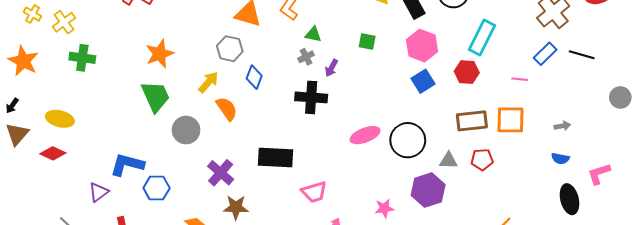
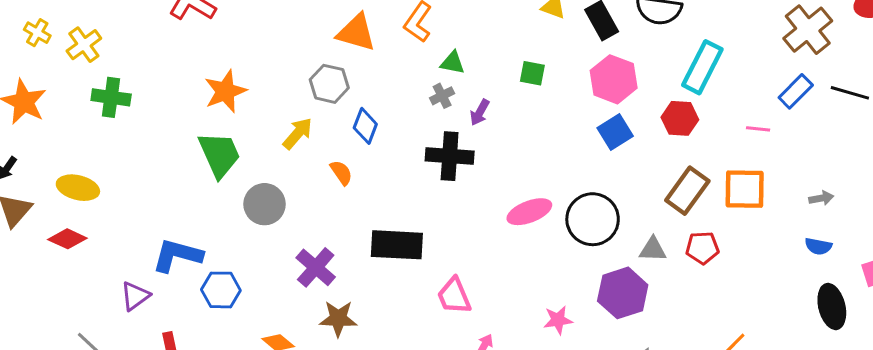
orange semicircle: (227, 109) -> (341, 173), moved, size x0.7
brown rectangle: (472, 121) -> (687, 191), turned -48
pink trapezoid: (314, 192) -> (454, 296), turned 84

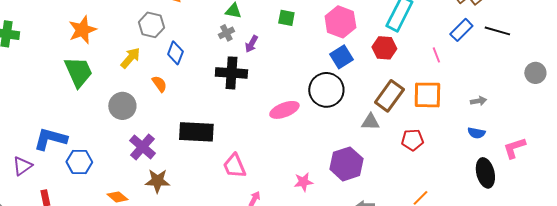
pink line: (758, 129) -> (436, 55), turned 63
gray circle: (265, 204) -> (122, 106), moved
black circle: (593, 219) -> (326, 90), moved
red pentagon: (702, 248) -> (412, 140), moved
gray triangle: (653, 249) -> (370, 122), moved

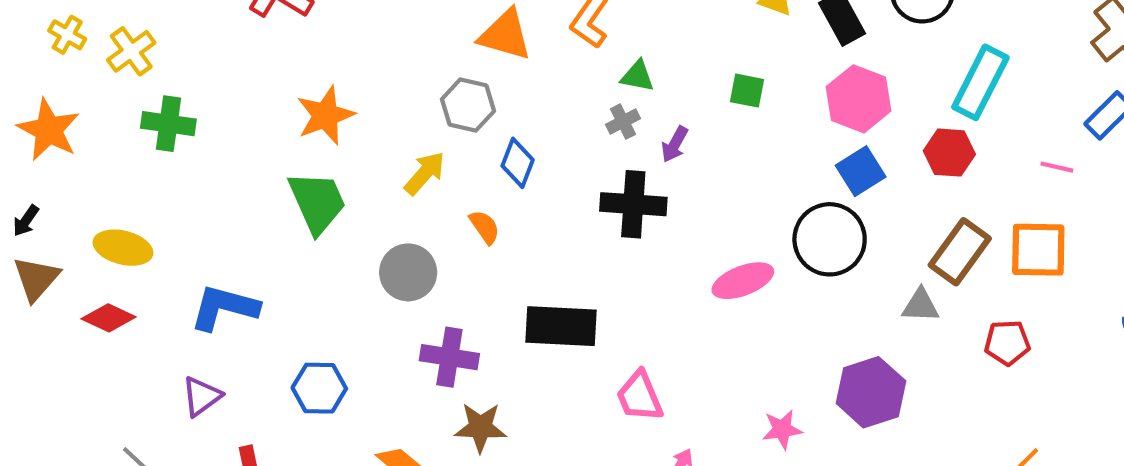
pink line: (436, 55) -> (1057, 167), turned -56
blue L-shape: (50, 139) -> (224, 308), moved
purple cross: (142, 147) -> (449, 357), turned -32

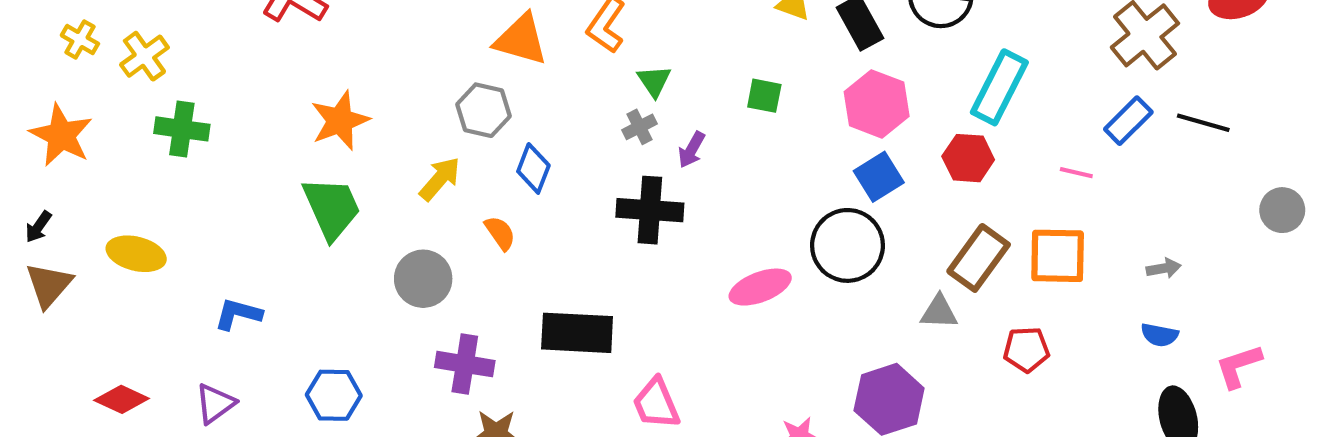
green triangle: (637, 76) -> (654, 81), turned 45
blue L-shape: (224, 308) -> (238, 314), size x0.7
red diamond: (109, 318) -> (122, 399), moved

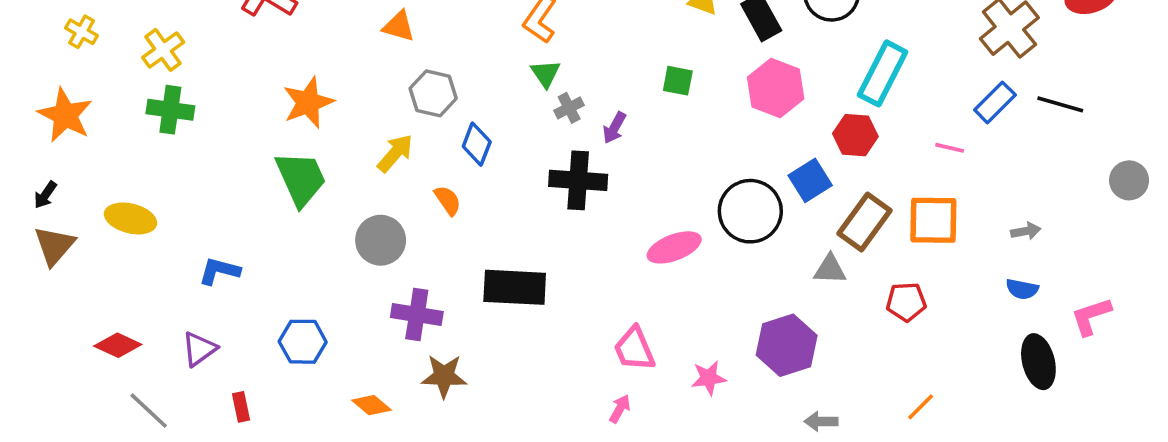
orange triangle: (521, 40) -> (399, 26), moved, size x0.7
yellow cross: (144, 56) -> (163, 50), moved
green triangle: (654, 81) -> (546, 73), moved
blue square: (879, 177) -> (810, 180), moved
pink trapezoid: (656, 404) -> (634, 349), moved

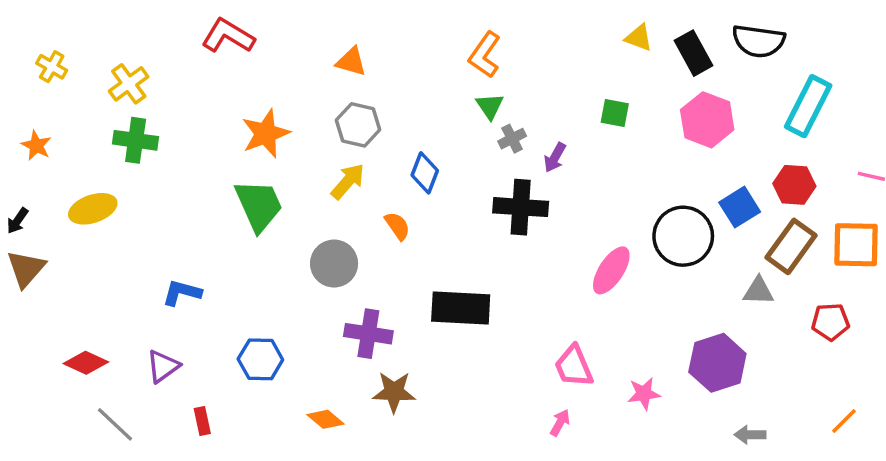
gray hexagon: (433, 93) -> (358, 125), moved
orange star: (65, 115) -> (36, 145), size x0.6
red hexagon: (855, 135) -> (794, 185), moved
yellow ellipse: (130, 218) -> (93, 209), moved, turned -33
pink ellipse: (674, 247) -> (611, 270), turned -36

